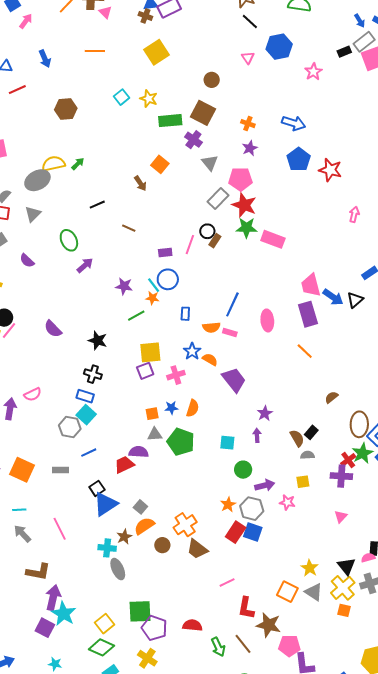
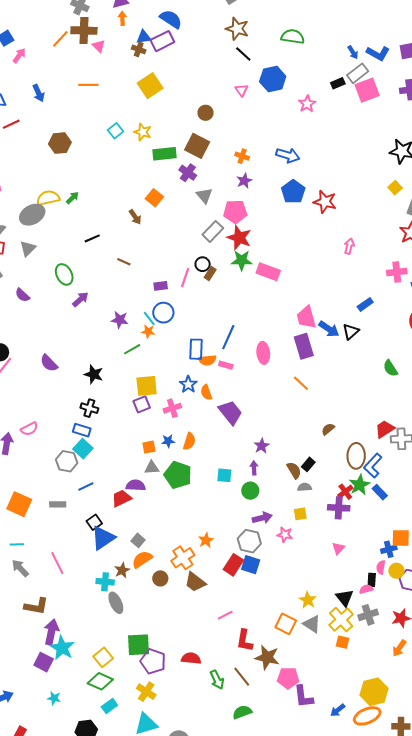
blue rectangle: (185, 314) -> (196, 349), moved, size x1.5
orange semicircle: (210, 359) -> (206, 392), turned -140
green circle: (243, 470) -> (250, 491), moved
orange star: (228, 505) -> (206, 540), moved

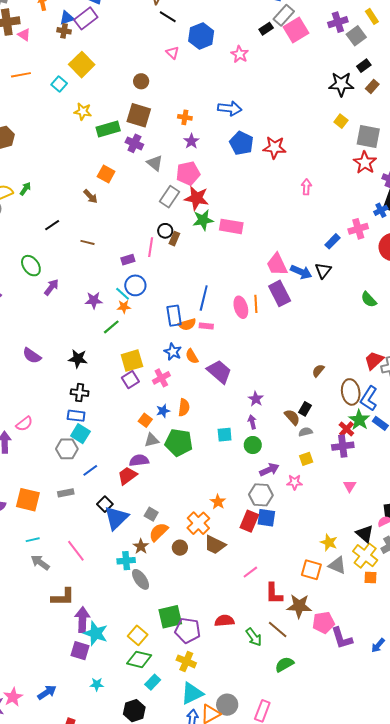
cyan square: (116, 131) -> (59, 84), moved
pink cross: (397, 272) -> (358, 229), moved
orange line: (301, 383) -> (256, 304), moved, turned 54
orange square: (149, 447) -> (145, 420), turned -32

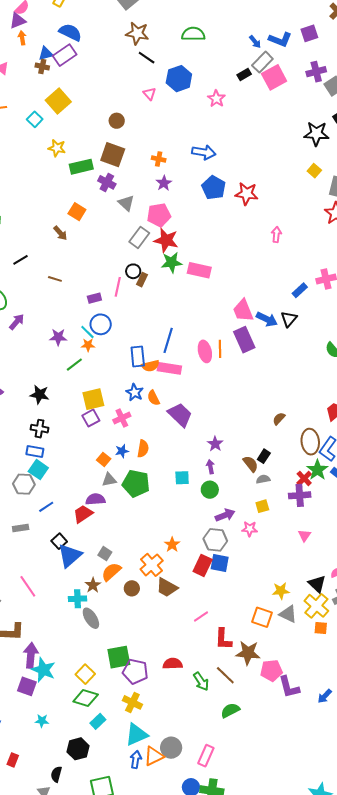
pink rectangle: (206, 326) -> (169, 368), size x1.6
yellow star: (329, 542) -> (281, 591), turned -30

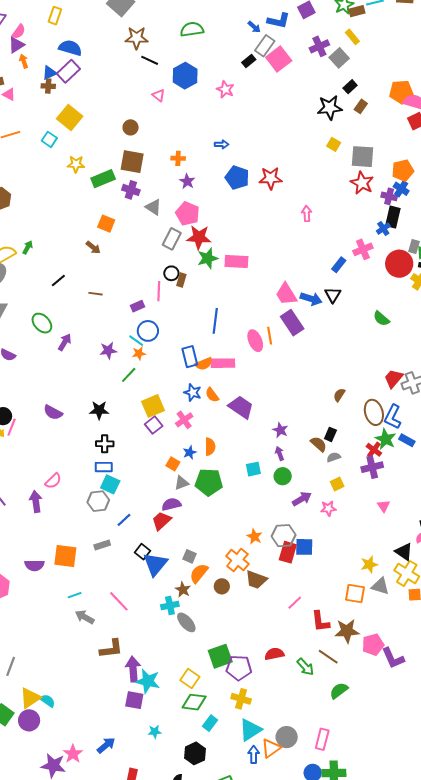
blue arrow: (204, 152) -> (222, 144), size x0.6
pink pentagon: (159, 215) -> (188, 214), turned -30
blue line: (168, 340) -> (215, 321), moved
gray hexagon: (215, 540) -> (284, 536), moved

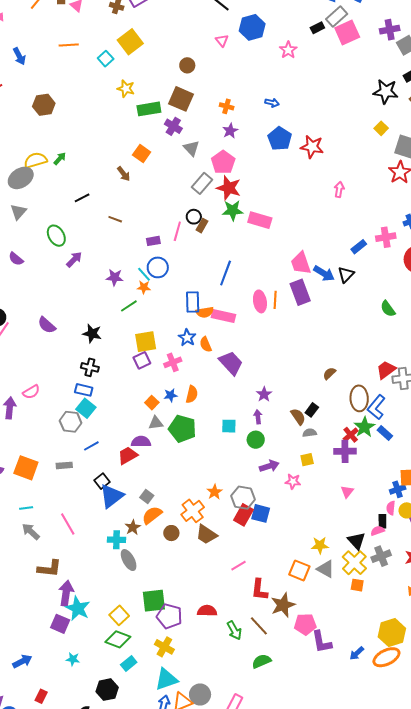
brown star: (347, 631) -> (283, 605), turned -30

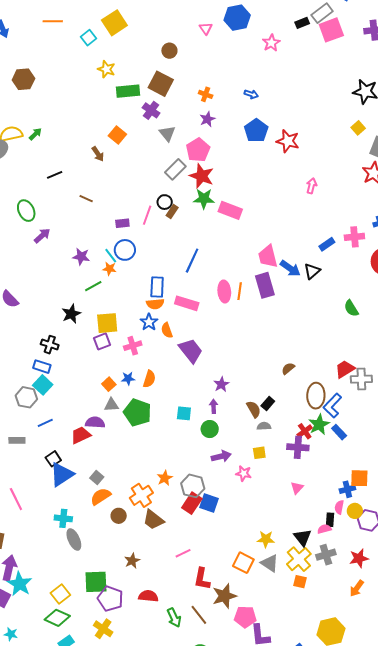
orange semicircle: (205, 312) -> (155, 304), moved
black star: (92, 333) -> (71, 314), moved, turned 30
brown star: (133, 527) -> (132, 561), moved

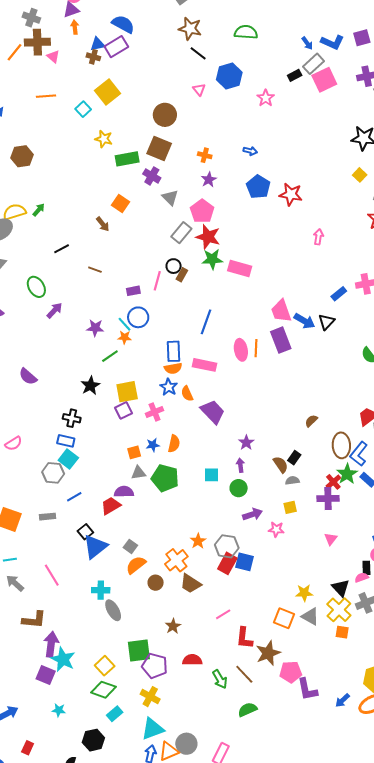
brown circle: (169, 51) -> (165, 115), size x1.5
orange square: (109, 384) -> (134, 452), turned 32

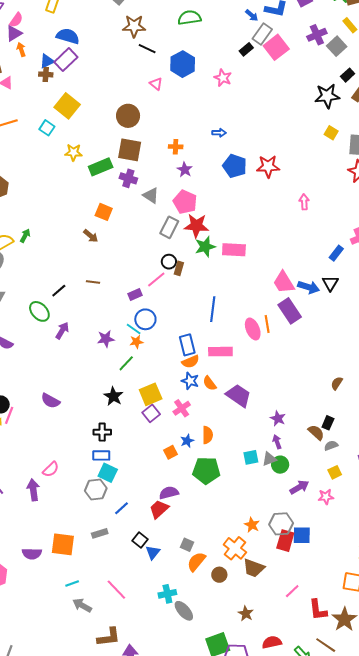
black line: (62, 249) -> (59, 291), moved
pink line: (157, 281) -> (156, 279), turned 48
gray triangle: (138, 473) -> (269, 459), moved
blue triangle: (95, 547) -> (153, 552), size x0.6

